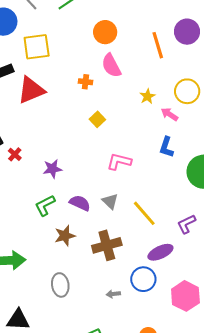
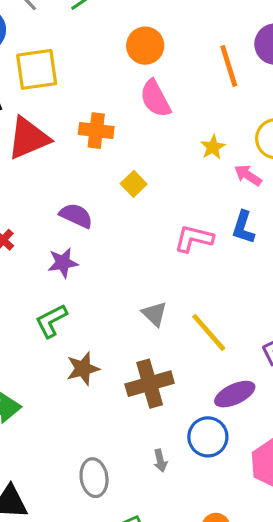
orange cross: (85, 82) -> (96, 131), moved, size x1.5
pink L-shape: (119, 162) -> (194, 239), moved
purple semicircle: (80, 203) -> (76, 216), moved
gray ellipse: (60, 285) -> (94, 478), moved
gray arrow: (113, 294) -> (160, 461), turned -96

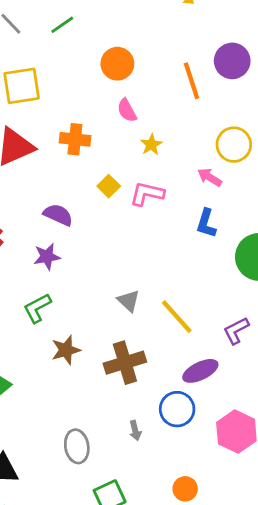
pink semicircle: (155, 99) -> (127, 110), size x0.7
yellow star: (213, 147) -> (151, 145), moved
pink L-shape: (194, 239) -> (147, 194), moved

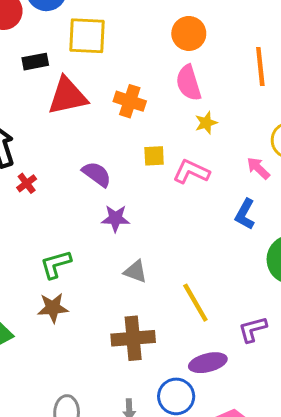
pink semicircle: (127, 110) -> (189, 83), size x1.4
yellow square: (109, 186) -> (154, 156), turned 30
purple star: (47, 257) -> (116, 218), moved
gray triangle: (128, 301) -> (135, 271), moved, turned -35
brown star: (66, 350) -> (53, 308), moved

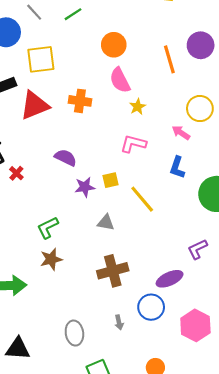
yellow square: (154, 156) -> (111, 180), moved
yellow line: (195, 303) -> (142, 199), moved

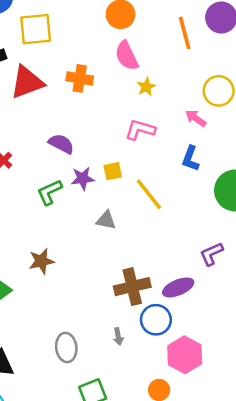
green L-shape: (48, 228) -> (50, 192), moved
brown cross: (113, 271) -> (132, 287), moved
pink hexagon: (195, 325) -> (185, 355), moved

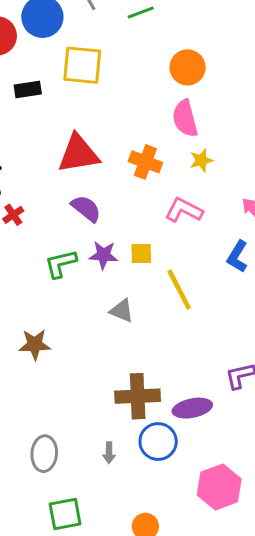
orange cross: (80, 78) -> (145, 162), moved
red triangle: (27, 82) -> (78, 154), moved
pink hexagon: (185, 355) -> (219, 487), moved

